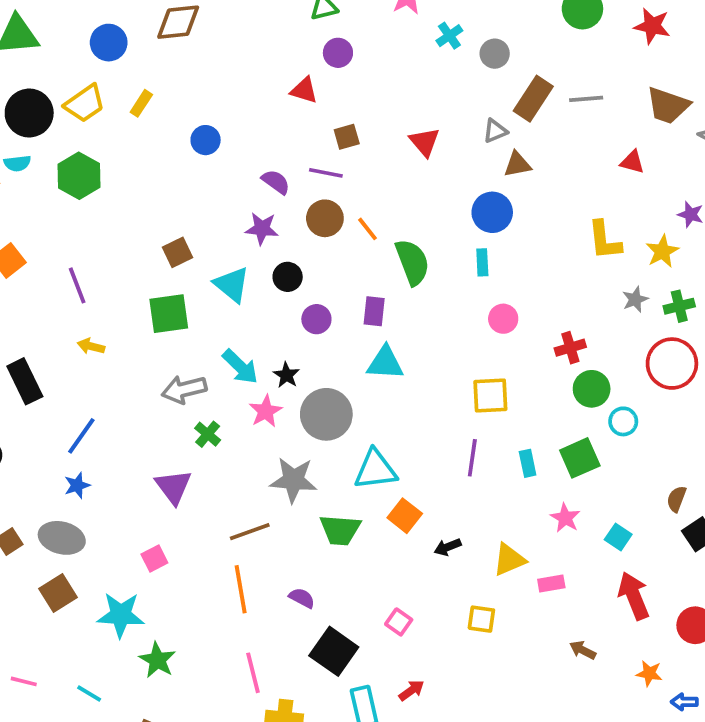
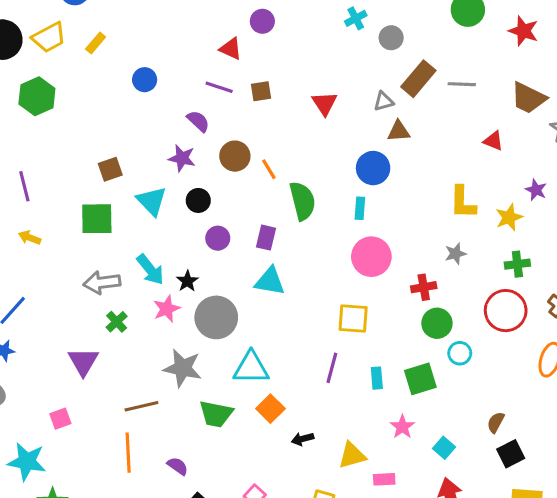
purple line: (326, 173) -> (219, 87), moved
gray star: (635, 299) -> (455, 254), moved
pink circle: (503, 319) -> (371, 257), size x1.6

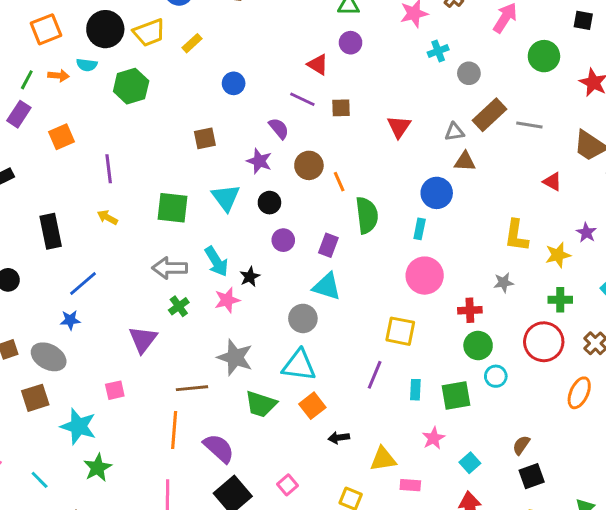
brown square: (110, 169) -> (205, 138), moved
gray circle: (216, 317) -> (303, 318), moved, size x0.7
purple semicircle: (178, 466) -> (219, 448), size x1.6

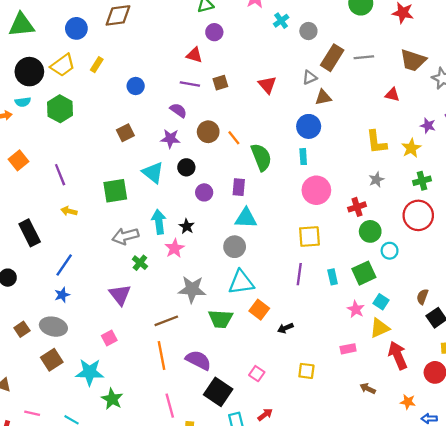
cyan arrow: (216, 261) -> (159, 222), turned -140
yellow triangle: (383, 459) -> (380, 328), moved
cyan square: (470, 463) -> (381, 302), moved

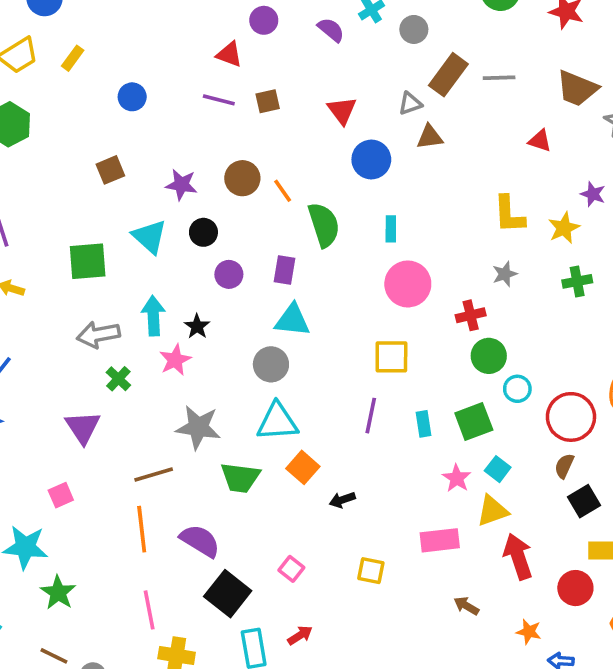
purple semicircle: (178, 110) -> (331, 30), moved
blue circle: (309, 126) -> (371, 159), moved
red circle: (418, 215) -> (571, 417), moved
pink rectangle: (348, 349) -> (440, 540), size x1.5

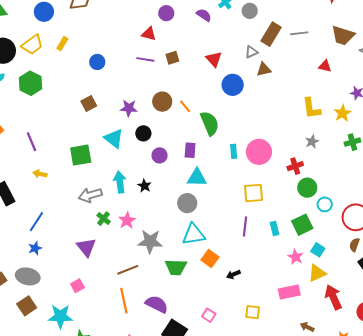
cyan rectangle: (391, 229) -> (234, 151), moved
pink star: (175, 360) -> (127, 220), moved

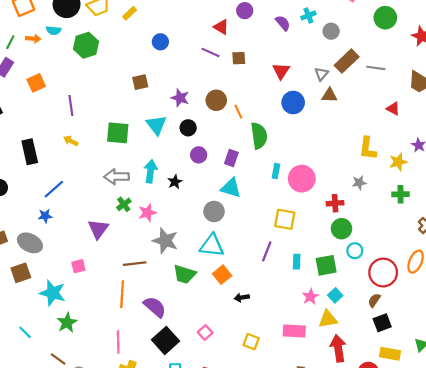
gray triangle: (251, 52) -> (321, 74), turned -40

